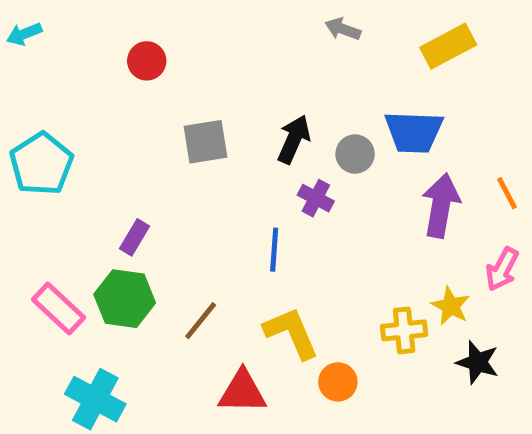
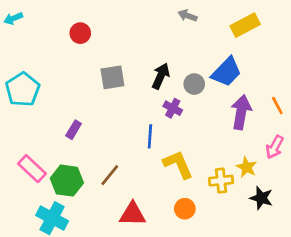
blue trapezoid: (414, 132) -> (226, 72), turned -48
green hexagon: (125, 299) -> (67, 181), moved
yellow L-shape: (291, 333) -> (178, 164), moved

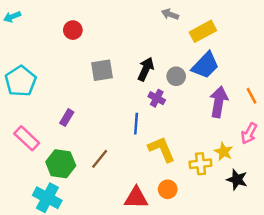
yellow rectangle: (245, 25) -> (203, 31), moved
pink rectangle: (32, 169) -> (27, 138), moved
red triangle: (133, 214) -> (136, 198), moved

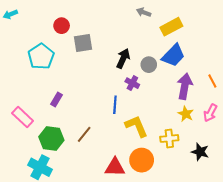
gray square: (102, 70) -> (83, 43), moved
cyan pentagon: (21, 81) -> (41, 56), moved
yellow star: (224, 152) -> (186, 114), moved
orange circle: (168, 189) -> (142, 160), size x1.5

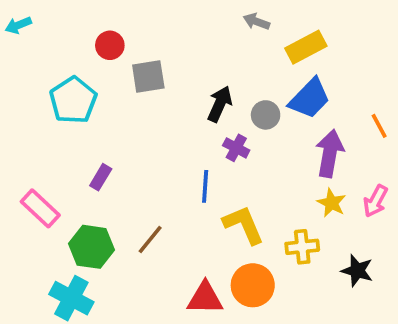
orange line: (212, 81) -> (379, 126), moved

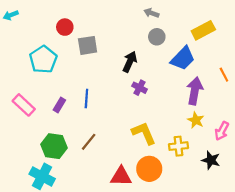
yellow rectangle: (306, 47) -> (203, 30), moved
gray circle: (266, 115) -> (157, 37), moved
blue line: (205, 186) -> (86, 98), moved
pink arrow: (375, 201) -> (222, 131), moved
pink rectangle: (40, 208) -> (24, 105), moved

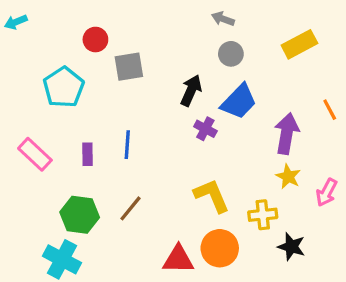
blue trapezoid: (183, 58) -> (239, 102), moved
purple rectangle: (59, 105) -> (87, 154), turned -32
black star: (211, 160) -> (291, 247), moved

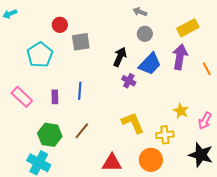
purple arrow: (287, 134) -> (180, 57), moved
black star: (291, 247) -> (201, 155), moved, size x1.4
orange circle: (220, 248) -> (151, 160), moved

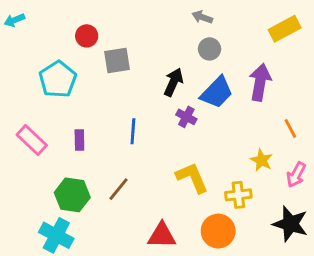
yellow rectangle: (188, 28) -> (285, 29), moved
orange line: (207, 69) -> (290, 128), moved
blue line: (80, 91) -> (133, 131), moved

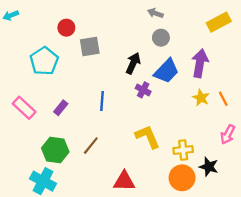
purple rectangle: (79, 140) -> (61, 108), turned 40
yellow star: (262, 160) -> (201, 98), moved
black star: (290, 224) -> (209, 167), moved, size x0.7
orange circle: (218, 231) -> (182, 178), moved

